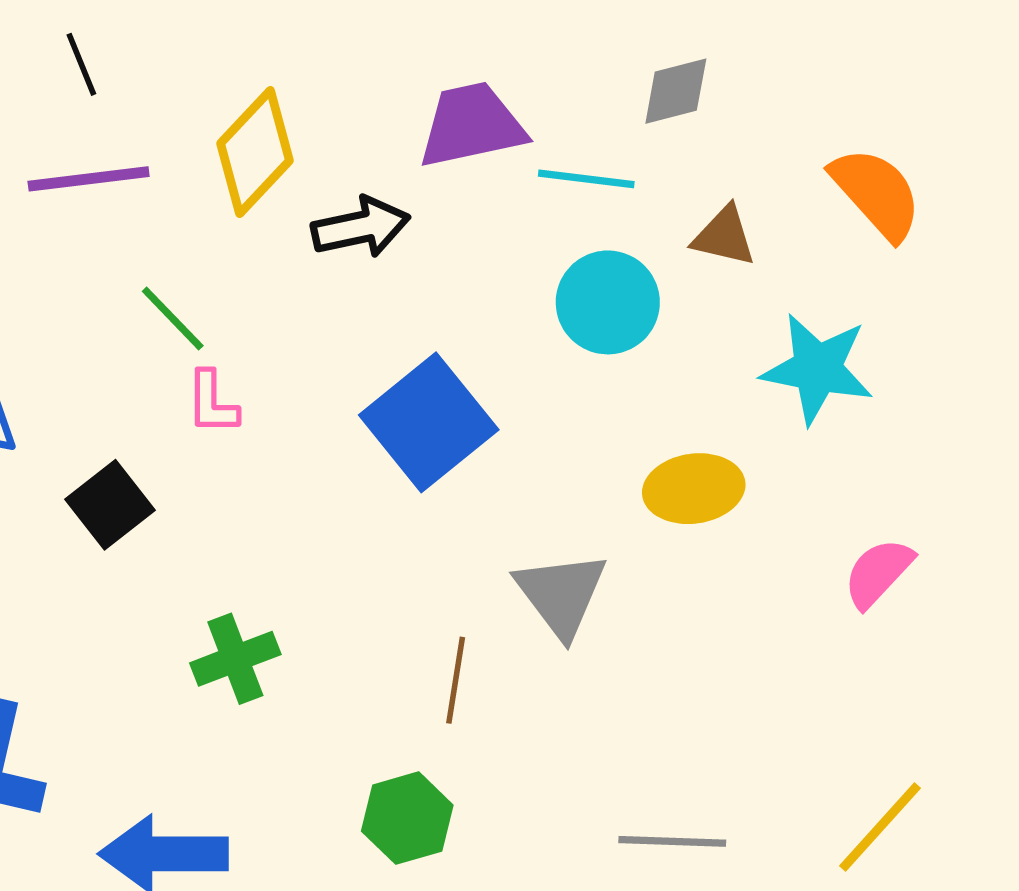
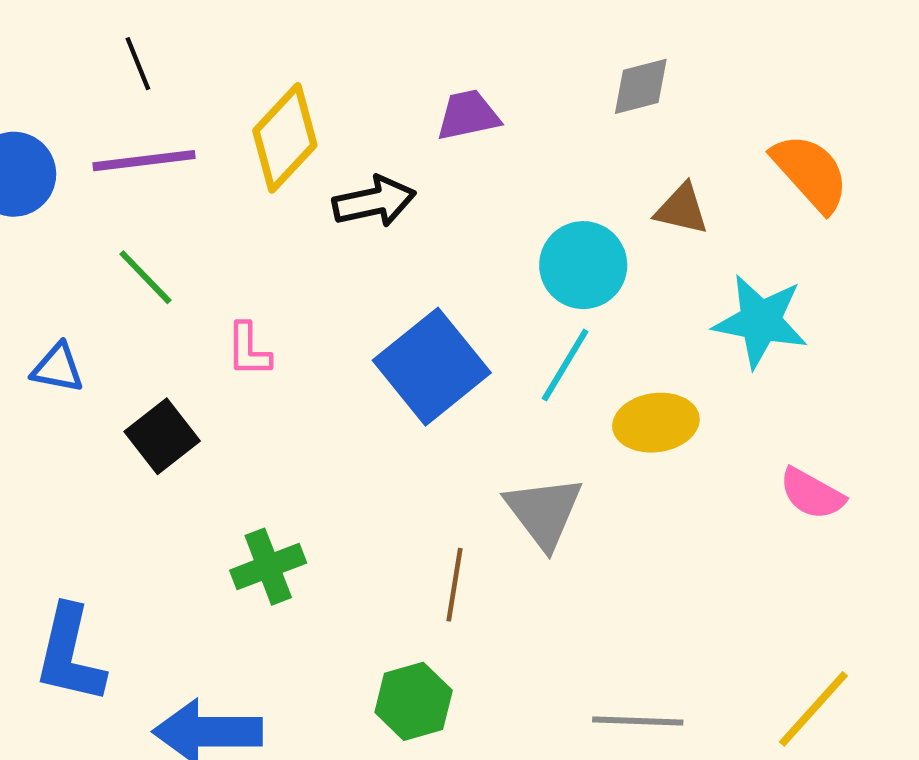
purple trapezoid: (472, 125) -> (468, 115), size x0.7
cyan line: (586, 179) -> (565, 365), moved, turned -66
green line: (173, 319) -> (145, 277), moved
pink semicircle: (878, 573) -> (812, 494), turned -104

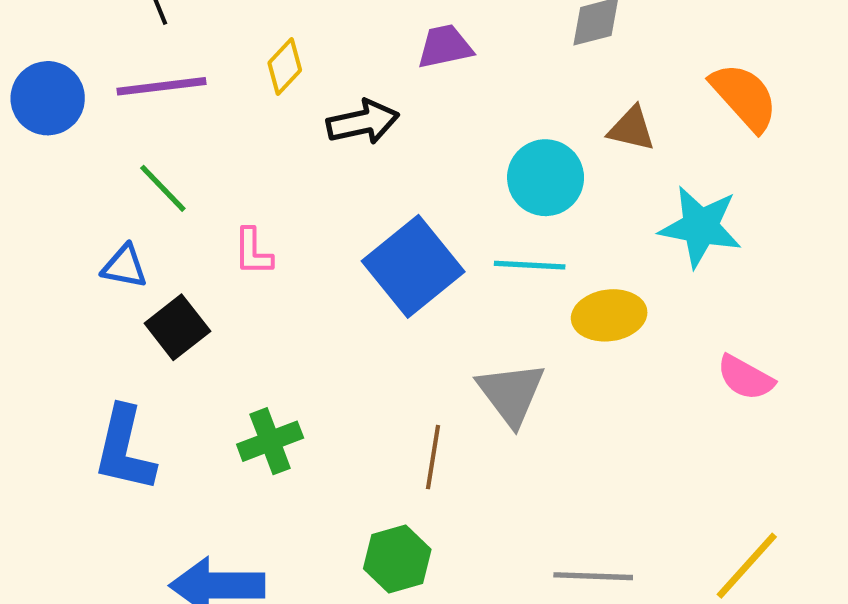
yellow diamond: (285, 138) -> (285, 66), size x0.6
cyan line: (565, 365) -> (530, 265), turned 62
blue triangle: (58, 368) -> (124, 266), moved
blue L-shape: (70, 654) -> (124, 449), moved

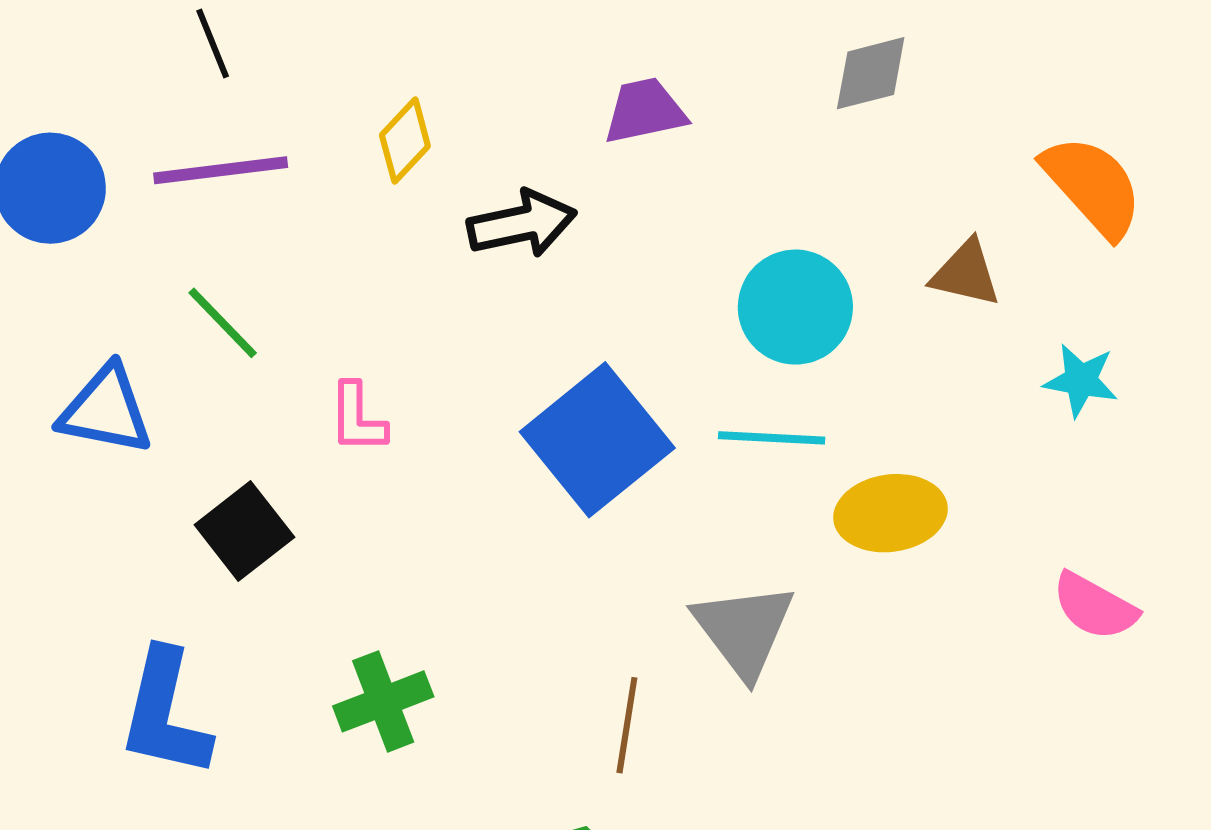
brown triangle: (632, 129) -> (966, 273), moved
cyan star: (700, 227) -> (1081, 380), moved, size x0.6
blue triangle: (124, 266) -> (106, 410), moved, size x1.4

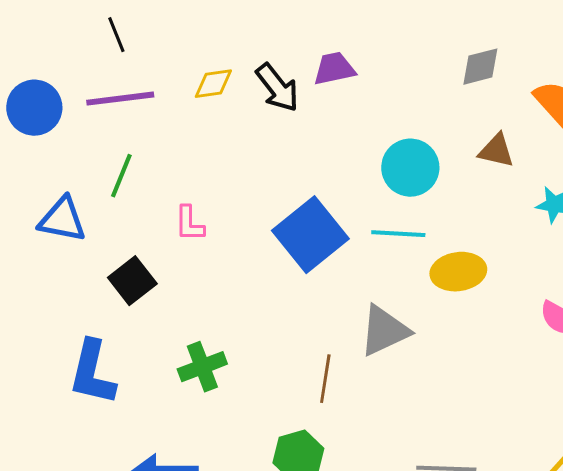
gray diamond: (871, 73) -> (480, 67), moved
yellow diamond: (405, 141) -> (213, 84), turned 39
black arrow: (522, 224) -> (277, 88), moved, turned 64
green line: (223, 323) -> (121, 176), turned 66
gray triangle: (744, 630) -> (384, 331), turned 42

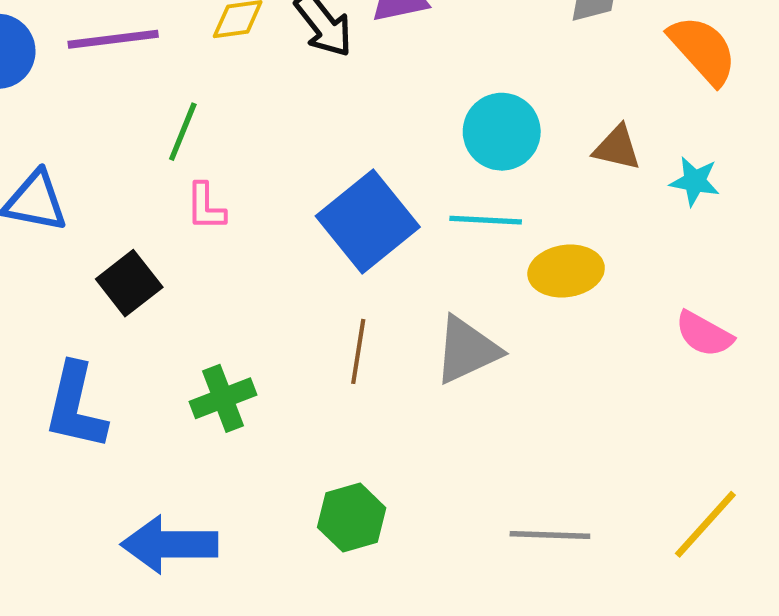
brown triangle: (496, 151) -> (617, 148), moved
green line: (121, 176) -> (183, 132), moved
brown line: (325, 379) -> (358, 351), moved

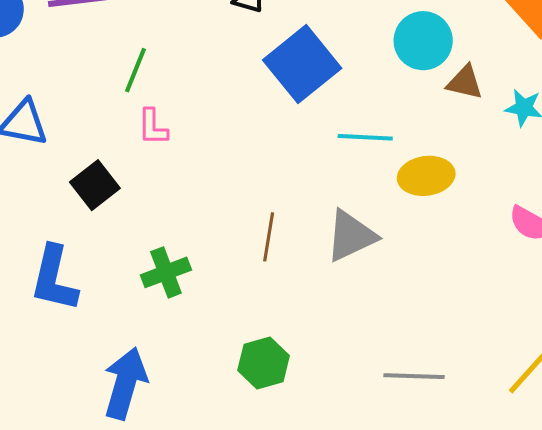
cyan circle: (502, 132) -> (423, 41), moved
blue square: (368, 221) -> (302, 64), moved
blue arrow: (169, 544) -> (125, 383), turned 106

